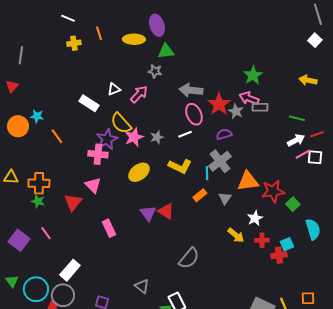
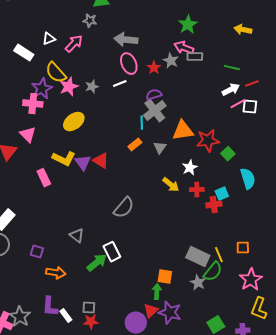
red star: (219, 104) -> (154, 68), moved, size x0.6
purple semicircle: (224, 134) -> (154, 95), moved
yellow L-shape: (180, 166) -> (64, 159), moved

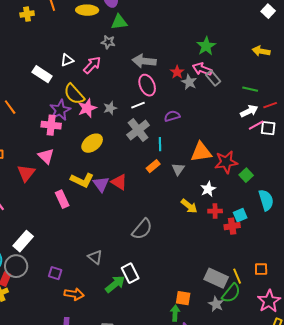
gray rectangle: (195, 57) -> (213, 78), turned 49
red star: (154, 68) -> (177, 72), moved
gray cross: (155, 111) -> (138, 130), moved

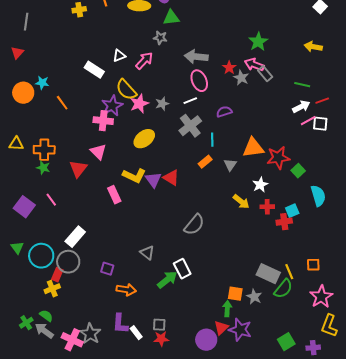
gray star: (216, 304) -> (254, 297), moved

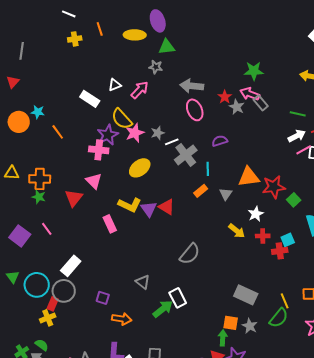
green star: (258, 42) -> (254, 71), turned 30
white line: (190, 101) -> (172, 142), moved
gray rectangle: (268, 274) -> (246, 295), moved

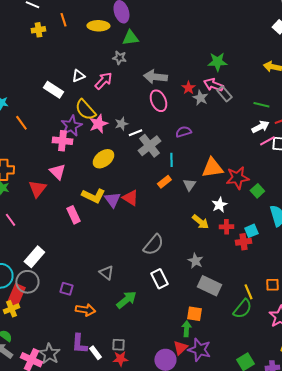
white rectangle: (178, 298) -> (159, 279), moved
red rectangle: (53, 304) -> (16, 295), size x1.5
gray star: (250, 326) -> (195, 261), moved

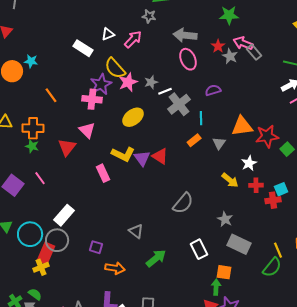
green star: (217, 62) -> (229, 15), moved
orange line: (21, 123) -> (51, 95), moved
white rectangle: (159, 279) -> (199, 249), moved

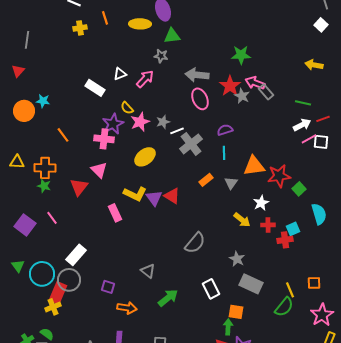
red star: (218, 46) -> (230, 86), size x1.5
yellow semicircle: (115, 68) -> (127, 108), size x0.6
cyan line: (201, 118) -> (224, 153), moved

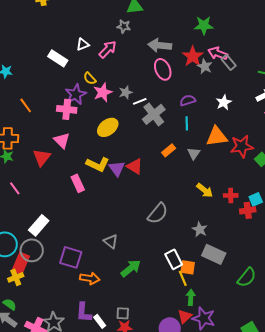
white star: (261, 203) -> (224, 102), moved
purple square: (108, 287) -> (71, 257), size x1.6
yellow line: (290, 290) -> (183, 278), moved
orange square: (236, 312) -> (188, 267), moved

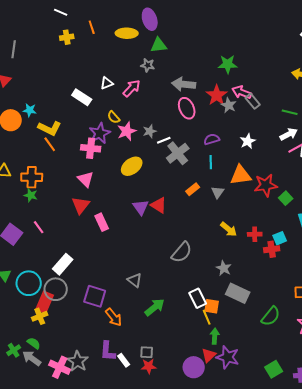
red triangle: (42, 157) -> (81, 205), moved
yellow L-shape: (98, 164) -> (50, 128), moved
orange arrow: (90, 278) -> (114, 317), turned 42

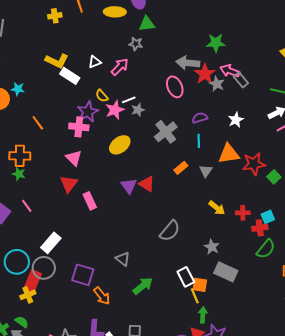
gray arrow: (184, 84) -> (188, 63), moved
yellow L-shape: (50, 128) -> (57, 61), moved
white line: (164, 140) -> (129, 100), moved
green semicircle: (271, 316) -> (266, 249), moved

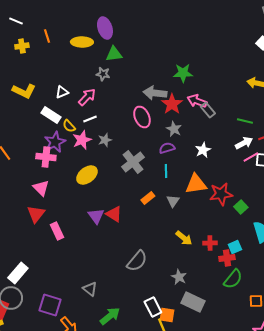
white rectangle: (70, 76) -> (51, 115), moved
gray star: (217, 84) -> (174, 129), moved
white line: (129, 100) -> (90, 119), moved

